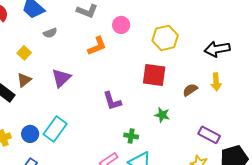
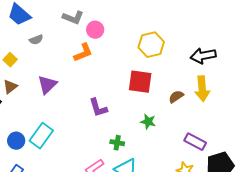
pink circle: (121, 25) -> (95, 30), moved
yellow arrow: (216, 82) -> (202, 89), size x1.4

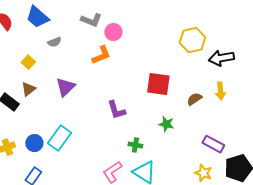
yellow hexagon: (151, 45) -> (192, 40), moved
yellow arrow: (202, 89) -> (220, 91), size x0.7

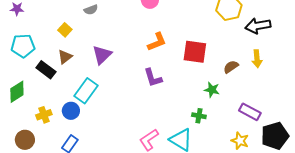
orange L-shape: (101, 55) -> (157, 42), moved
green star: (166, 124) -> (212, 90), moved
cyan rectangle: (59, 138) -> (86, 91), moved
green cross: (135, 145) -> (199, 116), moved

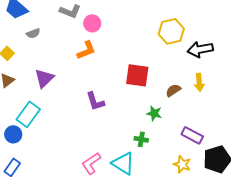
orange L-shape: (157, 42) -> (86, 50), moved

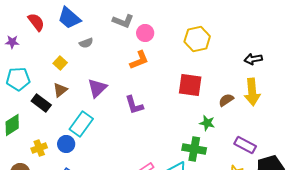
yellow hexagon: (171, 31) -> (197, 39), moved
black arrow: (200, 49) -> (253, 59), size x0.7
yellow arrow: (199, 82) -> (252, 92), size x1.5
purple L-shape: (95, 101) -> (134, 105), moved
green cross: (141, 139) -> (194, 149), size x1.6

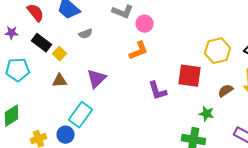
yellow hexagon: (197, 39) -> (218, 51), moved
brown triangle: (60, 90) -> (60, 81), turned 35
black rectangle: (41, 103) -> (42, 43), moved
purple L-shape: (134, 105) -> (158, 91), moved

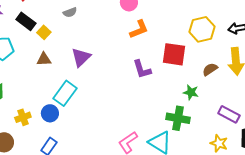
orange L-shape: (138, 51) -> (139, 29), moved

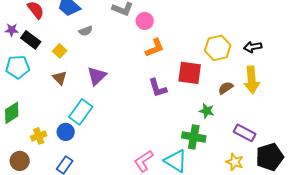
black rectangle: (26, 21) -> (31, 40), moved
brown triangle: (44, 59) -> (60, 78), turned 49

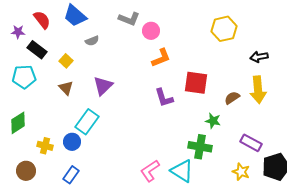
purple star: (12, 30) -> (18, 32), moved
yellow hexagon: (218, 48) -> (224, 29), moved
yellow cross: (39, 136) -> (45, 146), turned 35

